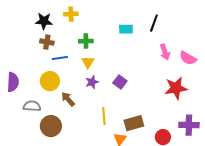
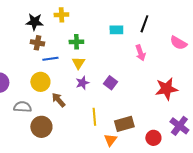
pink arrow: (165, 52) -> (140, 53), moved
pink semicircle: (188, 58) -> (178, 43), moved
purple cross: (189, 125) -> (179, 126), turned 36

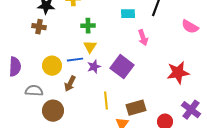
brown cross: (37, 43) -> (39, 27), moved
pink arrow: (140, 53) -> (143, 38), moved
blue line: (50, 59) -> (75, 60), moved
purple square: (110, 83) -> (122, 67), size x1.6
brown arrow: (58, 100) -> (70, 84), turned -112

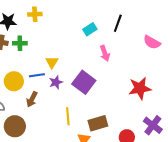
cyan rectangle: (128, 14) -> (90, 29), turned -32
green cross: (88, 26) -> (20, 43), moved

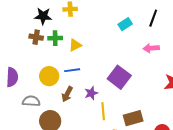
pink arrow: (105, 53) -> (151, 48), moved, turned 105
yellow triangle: (52, 62) -> (75, 45), moved, turned 32
purple star: (56, 82) -> (91, 93), moved

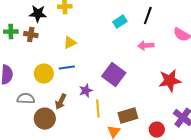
green cross: (55, 38) -> (11, 32), moved
brown arrow: (67, 94) -> (61, 102), moved

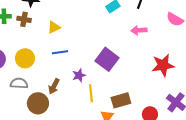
yellow triangle: (70, 43) -> (54, 27), moved
yellow circle: (44, 74) -> (25, 58), moved

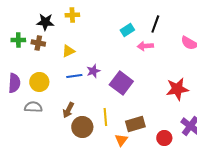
pink arrow: (139, 30) -> (145, 46), moved
purple star: (79, 75) -> (93, 71), moved
brown circle: (38, 103) -> (82, 127), moved

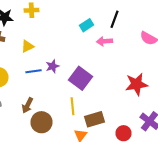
yellow line: (105, 117) -> (72, 106), moved

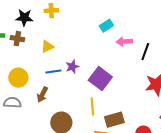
black line: (114, 19) -> (145, 52), moved
brown arrow: (28, 105) -> (42, 95), moved

